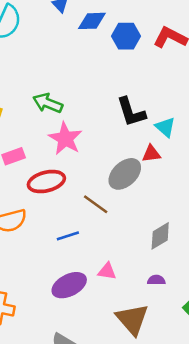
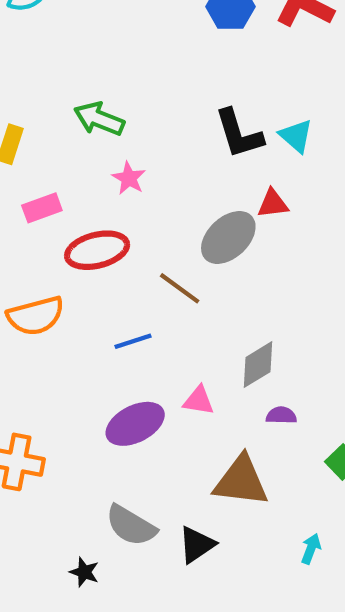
cyan triangle: (165, 127) -> (296, 136), moved
pink star: (65, 139) -> (129, 178), size x0.6
gray diamond: (160, 236) -> (258, 365), moved
brown triangle: (132, 319) -> (241, 481), turned -42

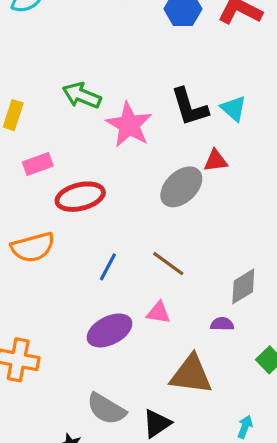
pink star: (129, 178) -> (129, 125), moved, size x1.8
brown line: (180, 288) -> (168, 264), moved
blue line: (133, 341) -> (108, 267), turned -44
gray diamond: (258, 365) -> (243, 286), moved

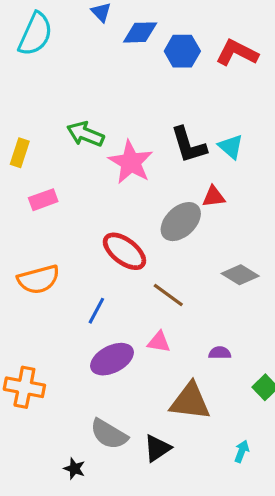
red ellipse: (80, 197) -> (124, 251), moved, turned 51
blue line: (108, 267) -> (96, 311), moved
gray diamond: (243, 286) -> (240, 275), moved, turned 63

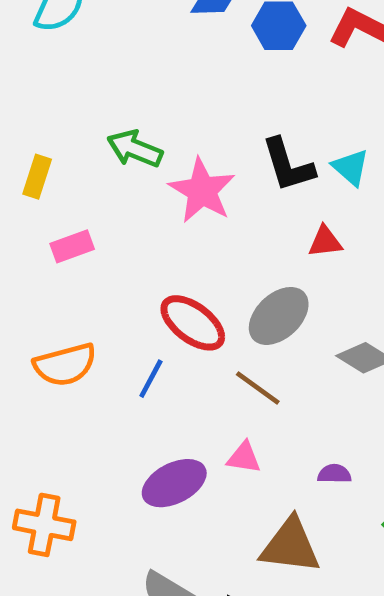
gray ellipse: (181, 222) -> (279, 316), moved
blue line: (96, 311) -> (151, 379), moved

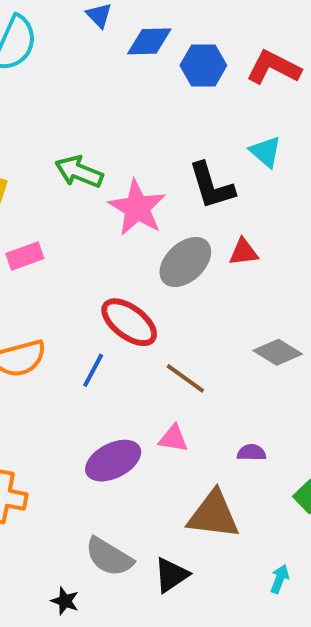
cyan triangle: (351, 167) -> (266, 152), moved
gray ellipse: (279, 316) -> (185, 262), moved

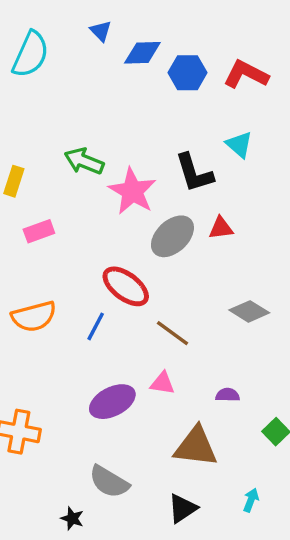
black triangle: (171, 575) -> (182, 508), moved

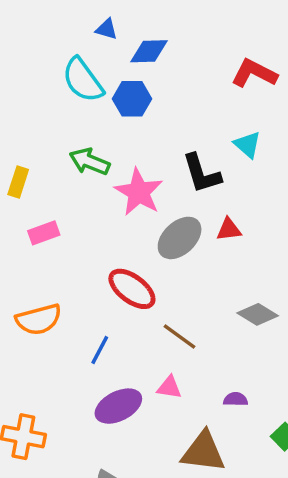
blue triangle: (101, 31) -> (107, 29), turned -30
cyan semicircle: (31, 54) -> (83, 80), moved, turned 120
blue hexagon: (187, 73) -> (132, 99), moved
blue line: (96, 326) -> (100, 350), moved

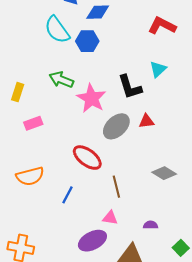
cyan triangle: (247, 145) -> (158, 69), turned 36
brown line: (180, 336) -> (116, 187), turned 40
purple ellipse: (118, 406) -> (92, 241), moved

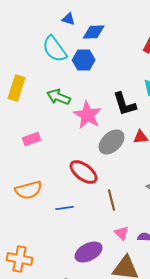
yellow rectangle: (18, 92) -> (17, 88), moved, size x1.4
blue line: (68, 195) -> (65, 208), turned 54
pink triangle: (110, 218) -> (122, 233), moved, turned 35

